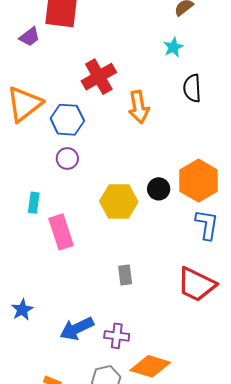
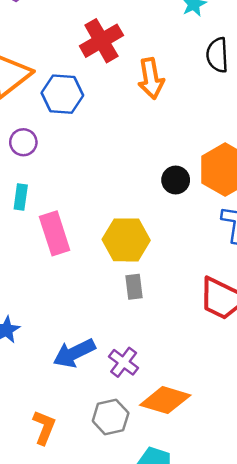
purple circle: (67, 158) -> (23, 142), moved
yellow hexagon: (119, 202) -> (126, 240), moved
purple cross: (117, 336) -> (124, 362), turned 30

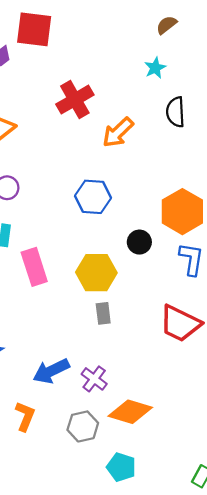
orange arrow: (151, 78) -> (118, 132), turned 56
blue hexagon: (62, 94) -> (93, 197), moved
black circle: (176, 180) -> (139, 242), moved
orange L-shape: (44, 427) -> (25, 416), moved

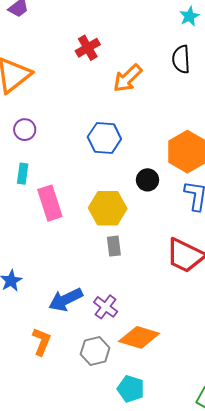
cyan star: (155, 68) -> (189, 16), moved
red cross: (75, 100) -> (88, 48), size x0.7

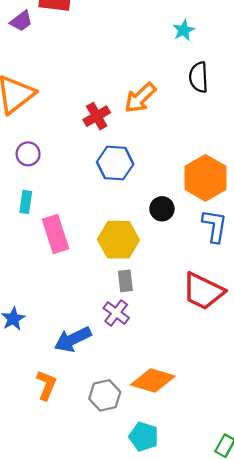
cyan star: (189, 16) -> (184, 30), moved
red cross: (88, 48) -> (97, 116), moved
purple cross: (106, 307) -> (116, 313), moved

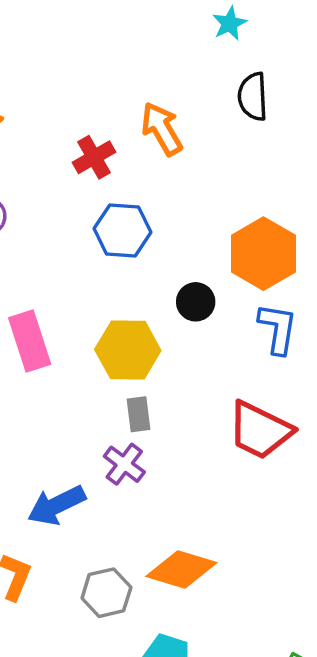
orange arrow: (140, 98) -> (162, 129), turned 104

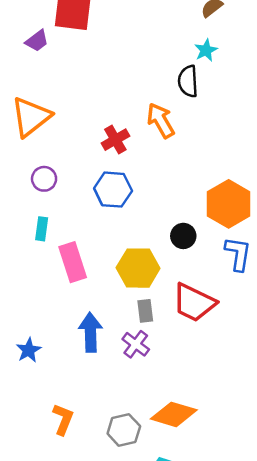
black semicircle: (253, 97) -> (188, 81), moved
blue hexagon: (122, 230) -> (113, 190), moved
red trapezoid: (260, 430) -> (194, 303), moved
blue arrow: (56, 505) -> (90, 332), moved, turned 114

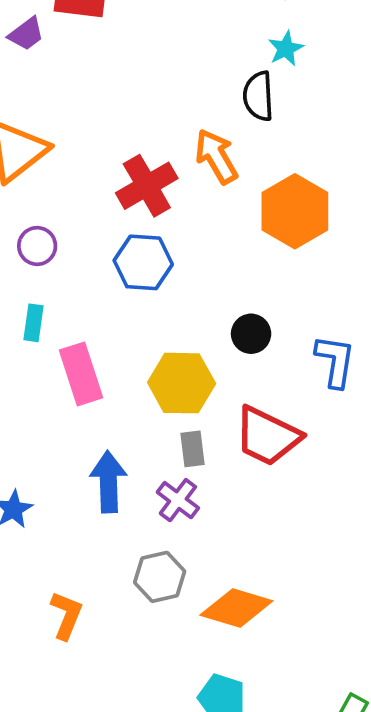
red cross: (115, 140) -> (147, 186), size x1.4
orange hexagon: (229, 204) -> (295, 211), moved
gray hexagon: (124, 430) -> (160, 577), moved

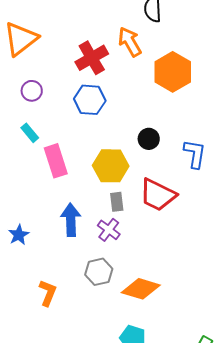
cyan rectangle: (34, 323) -> (30, 133), turned -48

